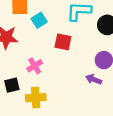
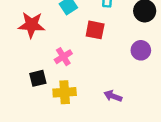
purple arrow: (94, 79) -> (113, 96), moved

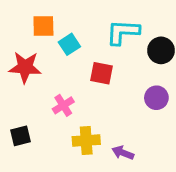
black square: (38, 78) -> (20, 136), moved
yellow cross: (65, 92) -> (86, 141), moved

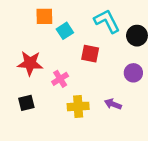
cyan L-shape: (123, 32) -> (107, 21), turned 60
red star: (25, 67) -> (30, 63), moved
purple arrow: (123, 153) -> (113, 104), moved

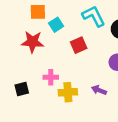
red square: (90, 54) -> (79, 45), turned -35
red star: (30, 63) -> (33, 42), moved
pink cross: (60, 79) -> (51, 77), moved, turned 32

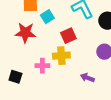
black square: (22, 89) -> (15, 77), turned 32
yellow cross: (68, 92) -> (61, 56), moved

